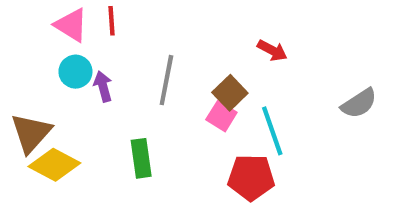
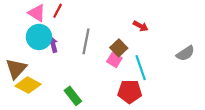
red line: (111, 21) -> (58, 11), turned 32
cyan circle: (75, 72) -> (39, 37), size x1.5
green rectangle: (141, 158) -> (73, 96), moved, turned -30

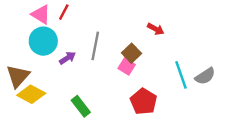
purple arrow: (53, 45) -> (67, 58), moved, turned 72
gray semicircle: (185, 53) -> (205, 76), moved
cyan line: (141, 68) -> (181, 75), moved
red pentagon: (130, 92) -> (144, 101), turned 30

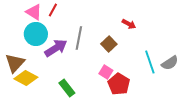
purple arrow: (67, 58) -> (56, 48), size x1.6
pink square: (127, 66) -> (106, 72), moved

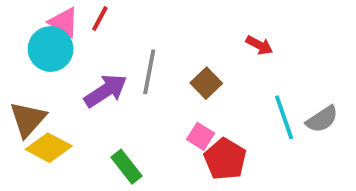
red arrow: (129, 24) -> (259, 45), moved
cyan circle: (36, 34) -> (51, 49), moved

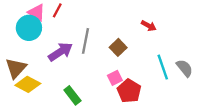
gray semicircle: (322, 119) -> (185, 68), turned -96
pink square: (201, 136) -> (115, 78), turned 32

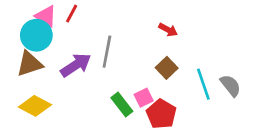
red arrow: (149, 26) -> (168, 30), moved
brown square: (118, 47) -> (167, 68), moved
brown triangle: (16, 68) -> (30, 64), moved, turned 30
green rectangle: (72, 95) -> (122, 104), moved

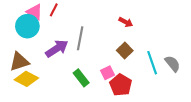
brown triangle: (30, 64) -> (19, 62), moved
green rectangle: (122, 104) -> (81, 78), moved

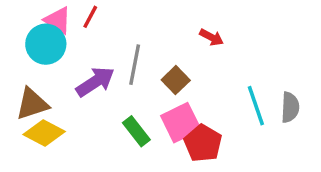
brown square: (125, 50) -> (176, 80), moved
gray semicircle: (172, 64) -> (290, 107), turned 42
pink square: (108, 73) -> (181, 123), size x1.6

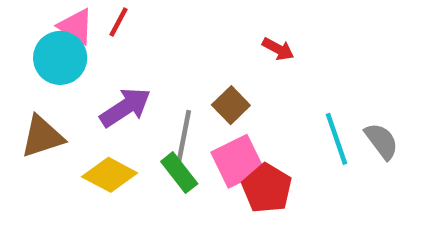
gray line: (135, 65) -> (184, 137), moved
gray semicircle: (290, 107) -> (381, 141), turned -40
yellow diamond: (44, 133) -> (110, 175), moved

